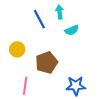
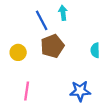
cyan semicircle: (72, 30) -> (95, 50), moved, turned 112
brown pentagon: (46, 63) -> (52, 46), moved

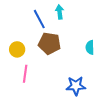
brown pentagon: (52, 46) -> (49, 43), turned 30
pink line: (27, 91) -> (25, 74), moved

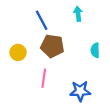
cyan arrow: (60, 12) -> (78, 14), moved
pink line: (25, 74) -> (44, 78), moved

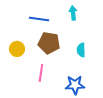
blue line: (42, 20) -> (39, 19), turned -54
cyan semicircle: (95, 50) -> (81, 50), moved

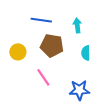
cyan arrow: (73, 13) -> (77, 25), moved
pink line: (41, 73) -> (43, 77), turned -42

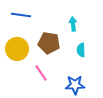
blue line: (41, 20) -> (21, 15), moved
yellow circle: (18, 52) -> (17, 49), size x1.5

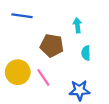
yellow circle: (17, 49) -> (18, 72), moved

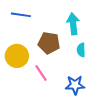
cyan arrow: (77, 25) -> (73, 24), size x1.5
yellow circle: (18, 72) -> (17, 56), moved

